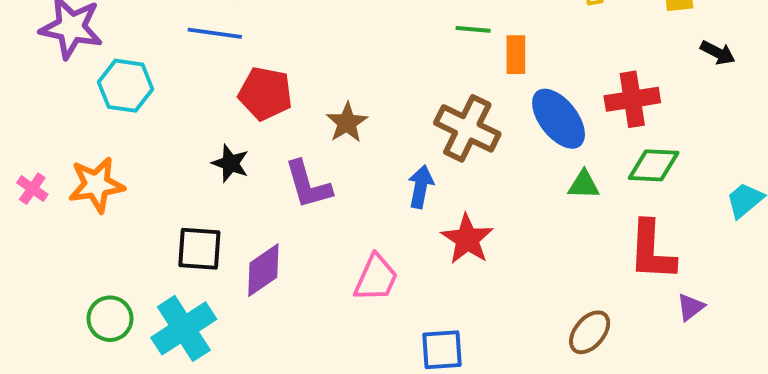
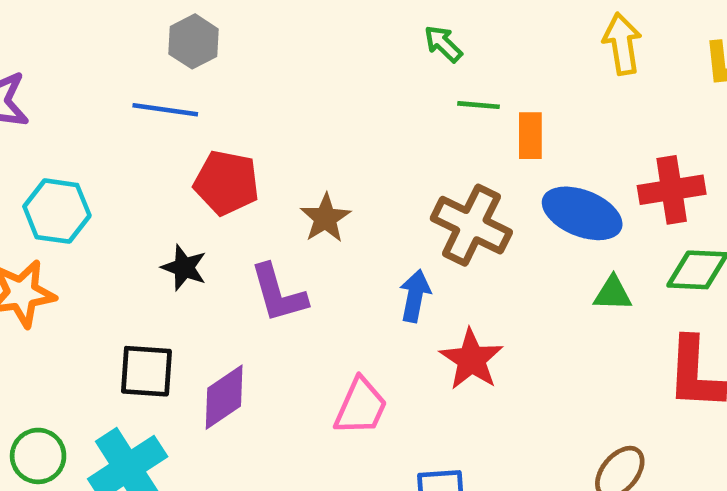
cyan hexagon: (126, 86) -> (57, 211), moved
blue ellipse: (559, 119) -> (582, 213), turned -30

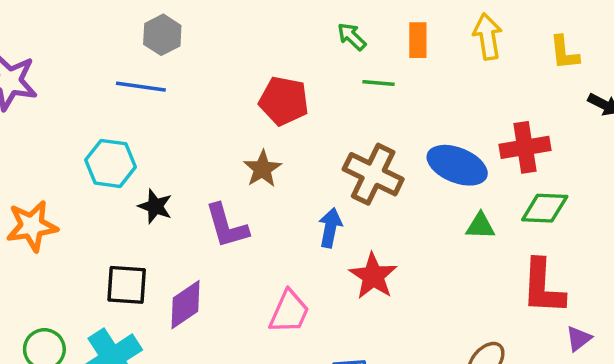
orange rectangle: (530, 136) -> (418, 40), moved
red pentagon: (226, 183) -> (284, 101), moved
cyan hexagon: (57, 211) -> (111, 163), moved

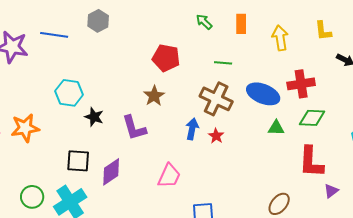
yellow arrow: (488, 37) -> (280, 38), moved
green line: (379, 83) -> (223, 63), moved
blue line: (141, 87) -> (54, 35), moved
red star: (373, 276) -> (216, 136), moved, size x0.6

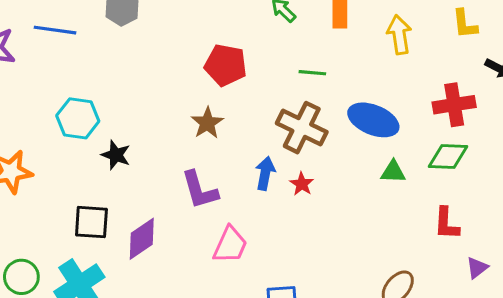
red cross: (301, 84) -> (454, 105), moved
purple L-shape: (134, 128) -> (200, 190), moved
red L-shape: (311, 162) -> (446, 224), size x0.7

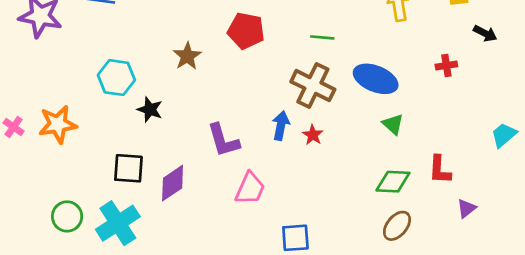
red cross: (454, 105) -> (446, 65), size x0.6
brown star: (207, 123) -> (187, 56), moved
green diamond: (448, 156) -> (393, 182), moved
green triangle: (393, 172) -> (393, 124), turned 40

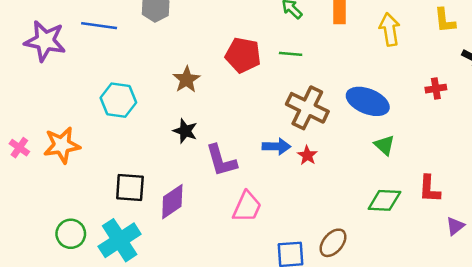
green line: (322, 37) -> (291, 54), moved
black star: (150, 110) -> (185, 131), moved
blue arrow: (281, 126) -> (276, 146), turned 80
brown ellipse: (397, 226) -> (333, 243), moved

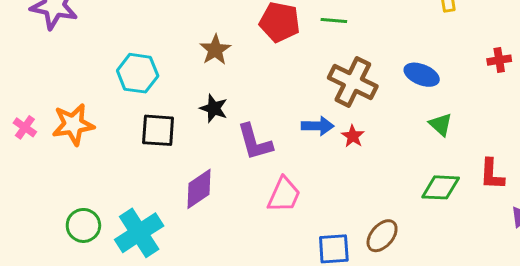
blue ellipse: (368, 101) -> (422, 75), size x0.7
black square: (130, 188) -> (158, 130), moved

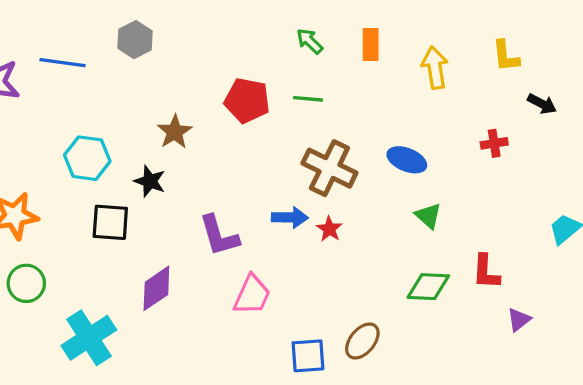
black star: (214, 108) -> (150, 181), moved
green circle: (83, 225) -> (26, 283), moved

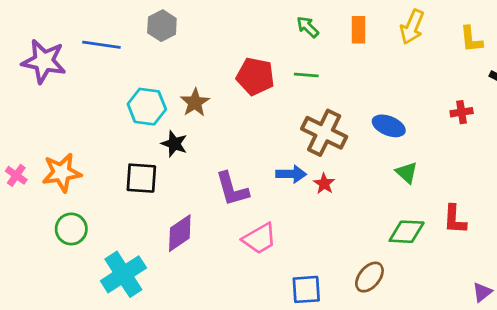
yellow arrow: (435, 68) -> (412, 27), moved, turned -148
cyan hexagon: (87, 158) -> (147, 107), moved
pink trapezoid: (252, 295) -> (260, 239), turned 36
purple triangle: (519, 320) -> (482, 292), moved
brown ellipse: (362, 341) -> (369, 277), moved

